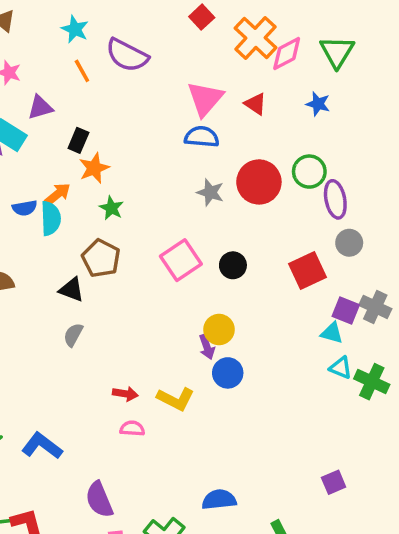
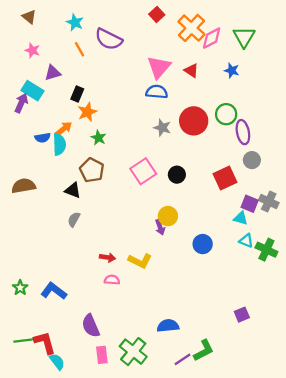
blue circle: (228, 373) -> (203, 244), moved

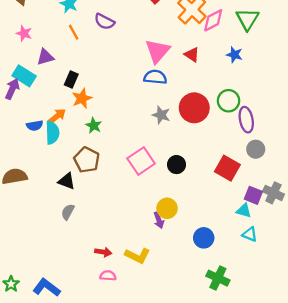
purple semicircle: (109, 39) -> (104, 22), size x0.7
red square: (225, 178) -> (227, 168), turned -35
green cross: (266, 250) -> (218, 278), moved

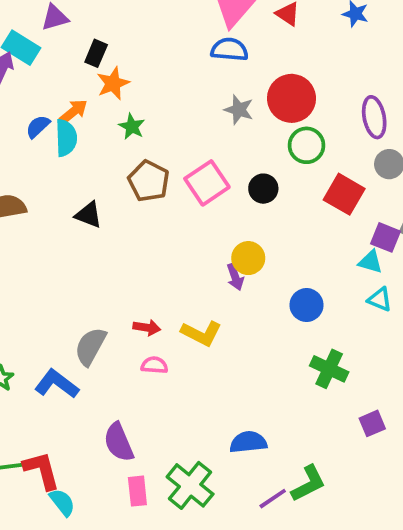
green circle: (229, 101) -> (307, 145), moved
blue semicircle: (35, 126) -> (38, 127), turned 147
brown pentagon: (87, 160) -> (149, 181), moved
gray semicircle: (68, 212) -> (90, 346), moved, size x1.5

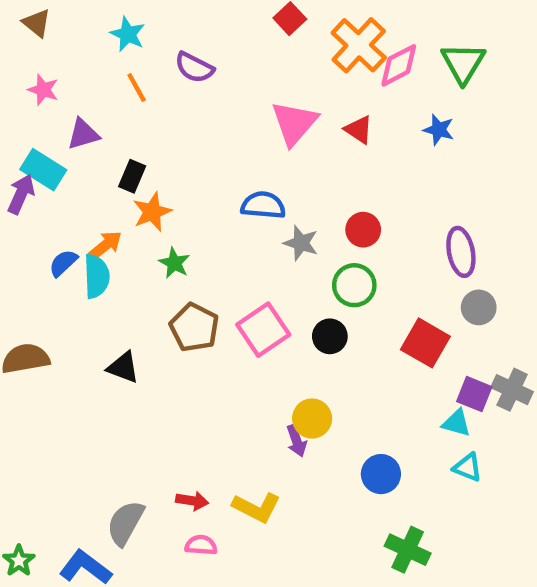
blue semicircle: (229, 50) -> (263, 205), moved
red circle: (291, 98) -> (363, 230), size x0.6
green circle: (307, 145) -> (354, 285), moved

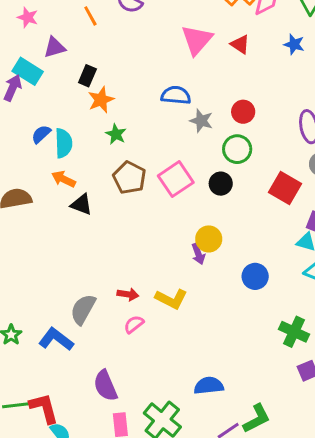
orange arrow: (105, 245) -> (64, 179), moved, turned -115
pink semicircle: (201, 545) -> (134, 324), turned -42
green cross: (408, 550) -> (294, 332), moved

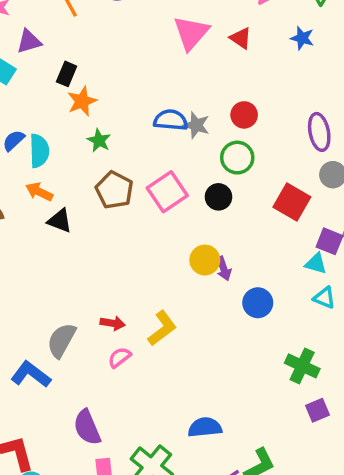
blue semicircle: (176, 95) -> (171, 120), moved
purple arrow: (198, 254) -> (224, 269), moved
yellow L-shape: (171, 299) -> (162, 328), turned -64

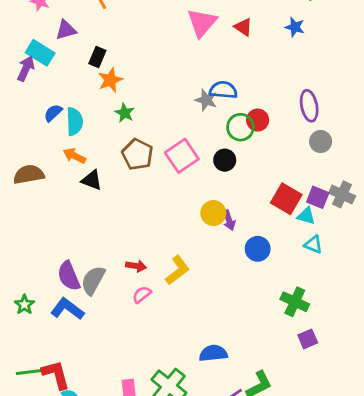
red circle: (244, 115) -> (258, 120), moved
blue semicircle: (171, 120) -> (223, 90), moved
red square: (292, 202) -> (286, 199), moved
purple semicircle: (87, 427) -> (69, 276), moved

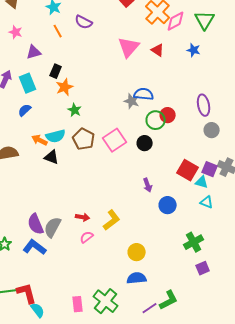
cyan rectangle: (40, 53) -> (28, 83), moved, turned 36
cyan semicircle: (74, 121) -> (56, 136), moved, turned 78
yellow circle: (213, 213) -> (137, 252), moved
green cross: (295, 302) -> (194, 242), turned 36

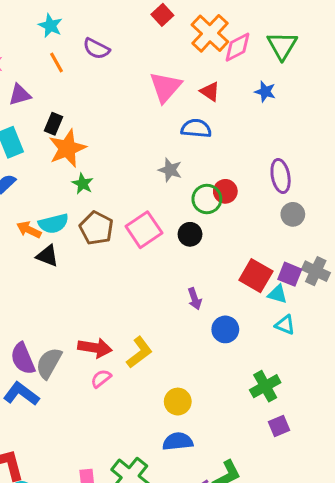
orange star: (65, 87) -> (67, 148), size x1.4
blue semicircle: (144, 94) -> (196, 128), moved
red arrow: (83, 217) -> (95, 348), size x1.5

